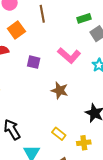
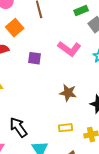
brown star: (60, 90) -> (68, 93), moved
yellow rectangle: (59, 134) -> (65, 128), turned -40

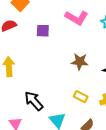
yellow rectangle: (65, 128) -> (81, 97), turned 40

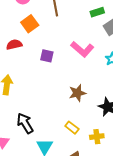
brown star: (80, 62) -> (77, 93), turned -30

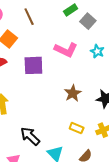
purple square: (47, 56) -> (33, 65), size x1.5

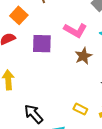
brown star: (73, 93) -> (83, 56), moved

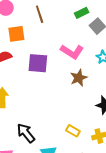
orange square: (19, 15) -> (16, 34), turned 36

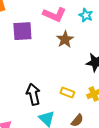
black arrow: (26, 133) -> (33, 94), moved, turned 35

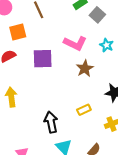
yellow rectangle: (67, 93) -> (84, 110), moved, turned -48

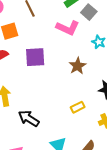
pink L-shape: (75, 43) -> (68, 28), moved
black arrow: (51, 122) -> (29, 118), moved, turned -45

